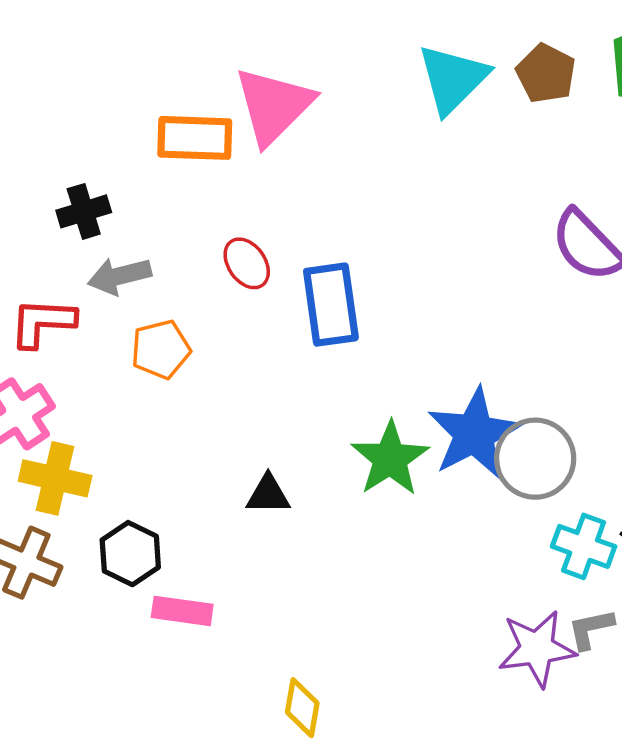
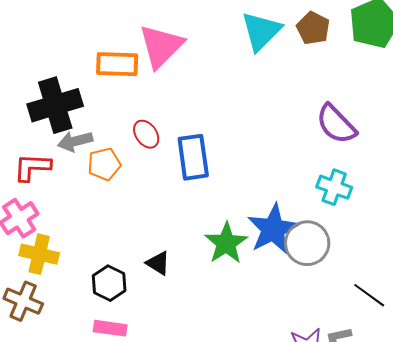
black cross: (84, 211) -> (55, 105), size x1.8
orange pentagon: (161, 349) -> (104, 164), moved
black triangle: (268, 494) -> (158, 263), turned 32
cyan cross: (584, 546) -> (334, 187), moved
black hexagon: (130, 554) -> (109, 283), moved

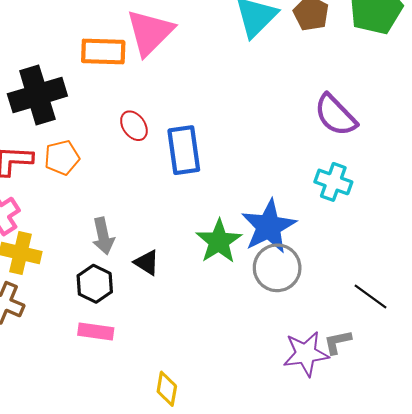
gray arrow: (75, 141) -> (103, 236), moved, turned -88
orange pentagon: (104, 164) -> (62, 158), moved
gray circle: (307, 243) -> (277, 268), moved

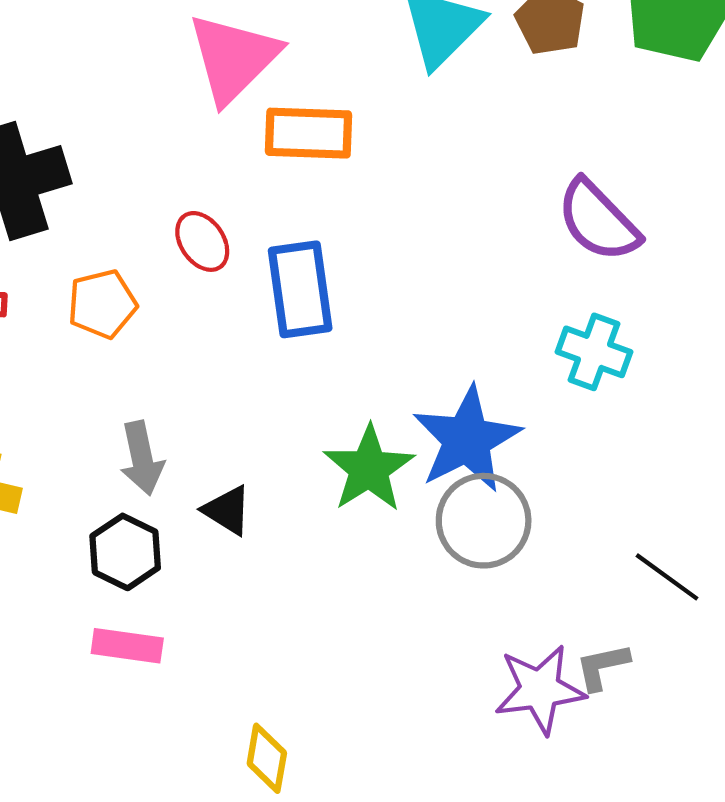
orange rectangle: (103, 51) -> (309, 133), moved
orange pentagon: (62, 158) -> (102, 304), moved

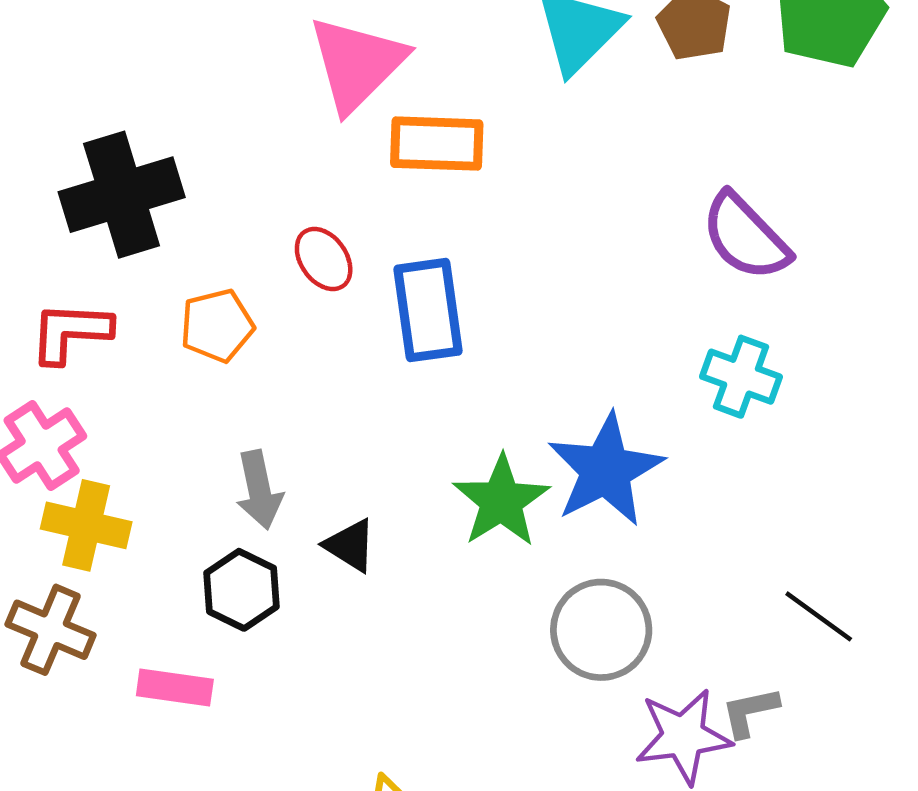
gray circle: (484, 521) -> (601, 630), moved
pink rectangle: (127, 646) -> (175, 688), moved

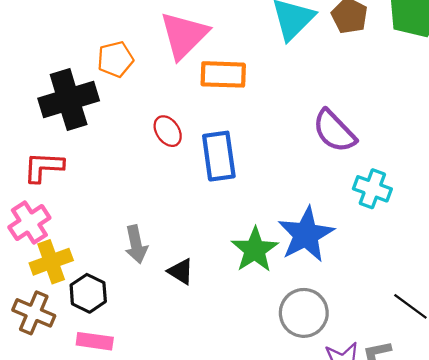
purple semicircle: (745, 237) -> (334, 131), moved
orange pentagon: (217, 326) -> (115, 59), moved
yellow cross: (86, 525) -> (51, 262), turned -33
black hexagon: (241, 590) -> (88, 293), moved

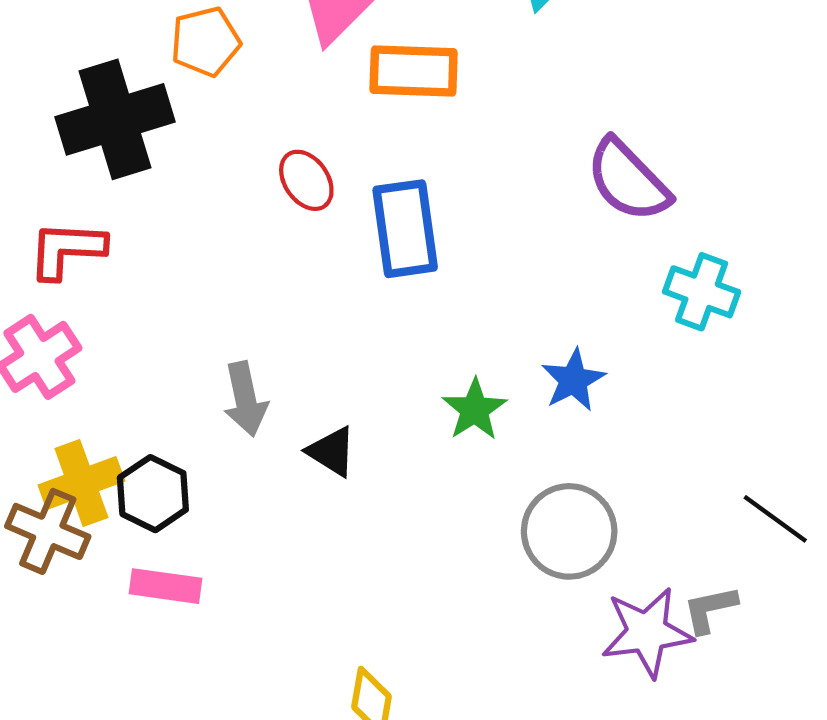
blue star: (306, 235) -> (573, 380), size x0.6
green star: (255, 250) -> (475, 409), size x0.7
yellow cross: (51, 262) -> (81, 483), moved

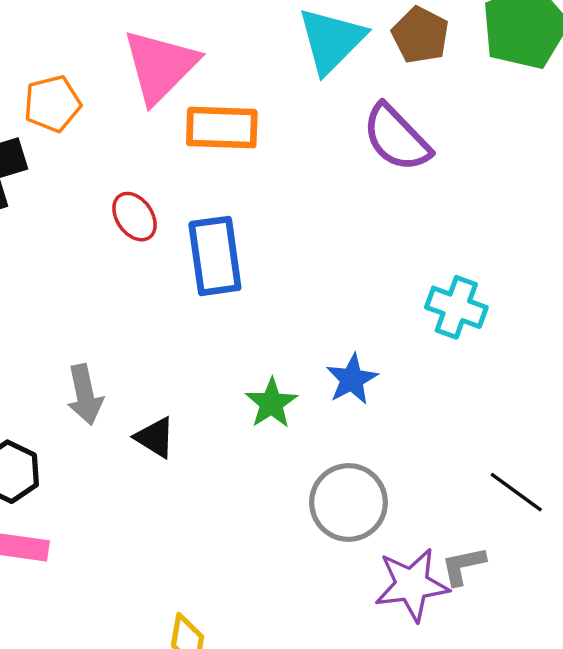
purple semicircle: (628, 180) -> (396, 138), moved

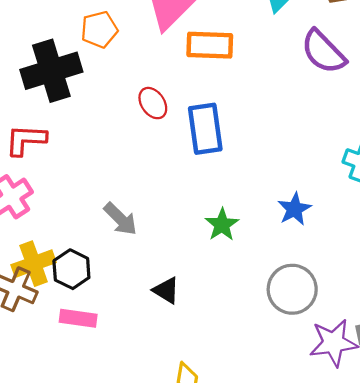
gray arrow: (85, 395) -> (120, 219), turned -33
green star: (271, 403) -> (222, 225), moved
black triangle: (155, 437) -> (166, 290), moved

